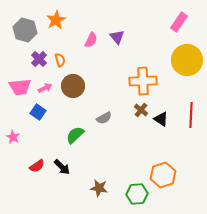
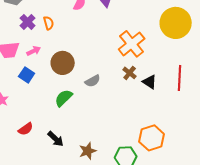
orange cross: (143, 81) -> (132, 44), turned -36
brown circle: (73, 86) -> (63, 63), moved
black arrow: (62, 167) -> (56, 139), moved
brown star: (99, 188) -> (88, 151), turned -30

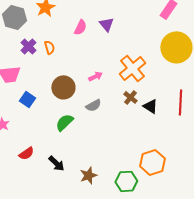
pink arrow: (34, 51) -> (95, 76), moved

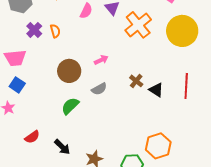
orange cross: (132, 68) -> (138, 25), moved
blue square: (27, 99) -> (17, 85), moved

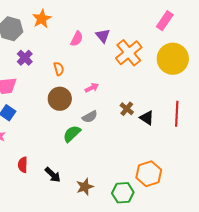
orange semicircle: (55, 31) -> (59, 69), moved
green semicircle: (70, 106) -> (72, 134), moved
red semicircle: (32, 137) -> (23, 165), turned 126

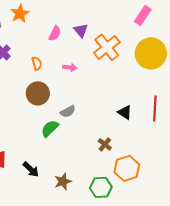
pink arrow: (92, 88) -> (70, 67), moved, turned 32
brown cross: (127, 109) -> (105, 144), moved

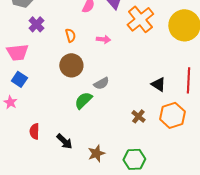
orange hexagon: (127, 168) -> (172, 115), moved

